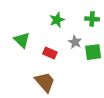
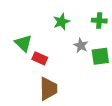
red rectangle: (50, 53) -> (40, 58), moved
brown trapezoid: (45, 82) -> (48, 89), turned 40

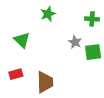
green star: (61, 22) -> (48, 14), moved
red rectangle: (40, 58) -> (16, 74), moved, turned -40

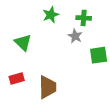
green cross: (92, 19) -> (84, 18), moved
gray star: (75, 42) -> (75, 36), moved

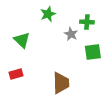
green cross: (84, 18) -> (87, 22), moved
brown trapezoid: (47, 87) -> (61, 83), moved

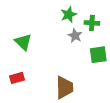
green star: (48, 14) -> (69, 15), moved

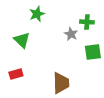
green star: (69, 15) -> (37, 14), moved

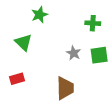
gray star: (71, 34) -> (74, 53), moved

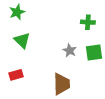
green star: (39, 15) -> (17, 12), moved

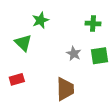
green star: (17, 12) -> (40, 20), moved

